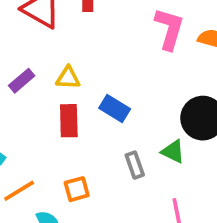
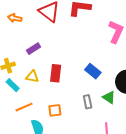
yellow triangle: (68, 78) -> (32, 77), moved
blue rectangle: (115, 109) -> (93, 71), moved

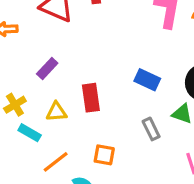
orange square: (55, 110) -> (104, 155), turned 32

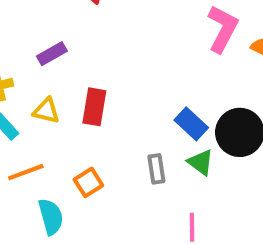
blue rectangle: (147, 80) -> (191, 124), moved
orange square: (104, 155) -> (88, 182), turned 30

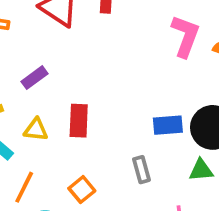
blue rectangle: (191, 124) -> (168, 125), turned -40
green triangle: (201, 162) -> (201, 170), moved, turned -35
orange line: (26, 172) -> (24, 187), turned -36

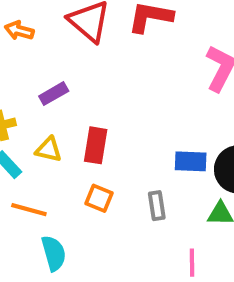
orange line: (24, 187) -> (29, 210), turned 72
orange square: (82, 190) -> (99, 198), moved, turned -35

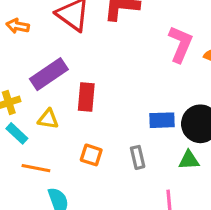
purple rectangle: (54, 94) -> (49, 74), size x1.6
red rectangle: (96, 145) -> (86, 97), moved

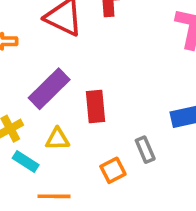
orange square: (91, 155) -> (113, 170), turned -35
gray rectangle: (138, 157) -> (145, 150), moved

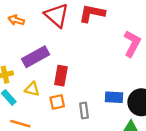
orange square: (113, 170) -> (57, 102), moved

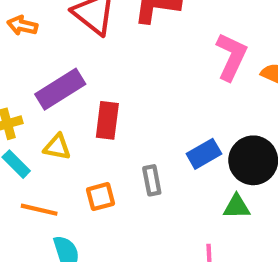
blue rectangle: (114, 97) -> (204, 154), turned -30
orange square: (57, 102) -> (100, 197), moved

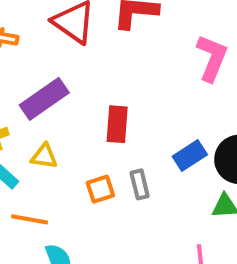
red rectangle: (107, 120) -> (117, 124), moved
orange square: (100, 197) -> (100, 189), moved

